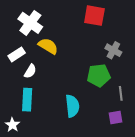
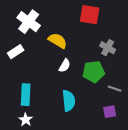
yellow semicircle: (48, 46) -> (58, 41), moved
white semicircle: (30, 71) -> (65, 66), moved
gray line: (121, 93) -> (115, 89), turned -64
white star: (12, 125) -> (26, 120), moved

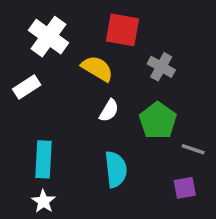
red square: (90, 15) -> (122, 30), moved
gray cross: (108, 48) -> (161, 67), moved
green pentagon: (94, 72) -> (158, 121), turned -30

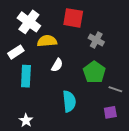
yellow semicircle: (97, 69) -> (47, 41), moved, turned -36
white semicircle: (109, 111) -> (57, 65), moved
cyan rectangle: (43, 159) -> (26, 76), moved

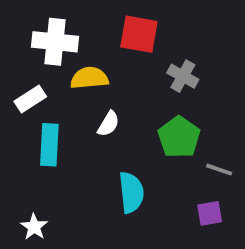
white cross: (29, 22) -> (55, 42), turned -30
white star: (26, 120) -> (34, 227), moved

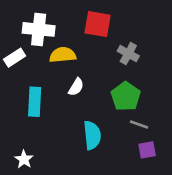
white rectangle: (30, 99) -> (15, 58), moved
gray line: (219, 170) -> (139, 124), moved

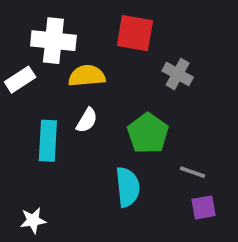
white semicircle: (76, 87) -> (87, 120), moved
green pentagon: (126, 96) -> (148, 133), moved
white star: (24, 159) -> (33, 220), turned 30

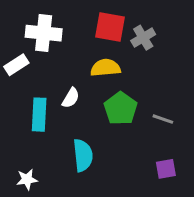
gray cross: (178, 74) -> (143, 38), moved, turned 30
yellow semicircle: (87, 76) -> (105, 68), moved
gray line: (192, 172) -> (163, 119), moved
cyan semicircle: (128, 187) -> (83, 155), moved

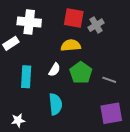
white semicircle: (71, 98) -> (54, 70), moved
purple square: (166, 169) -> (111, 113), size x1.6

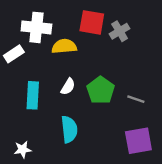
yellow semicircle: (71, 45) -> (64, 46), moved

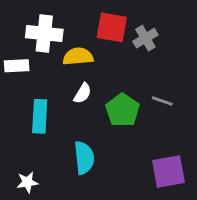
white rectangle: (14, 54) -> (17, 66), turned 30
white semicircle: (68, 87) -> (83, 93), moved
gray line: (136, 99) -> (162, 101), moved

